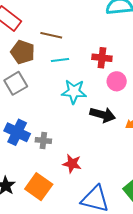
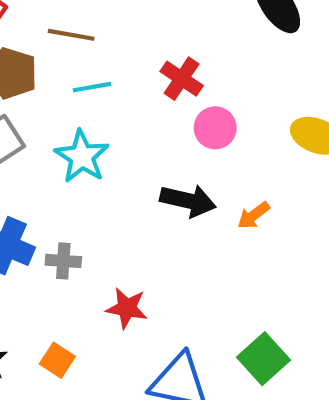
red cross: (102, 58) -> (182, 79), turned 30
cyan star: (74, 92) -> (82, 156), moved, turned 30
orange square: (39, 187) -> (57, 360), size x0.6

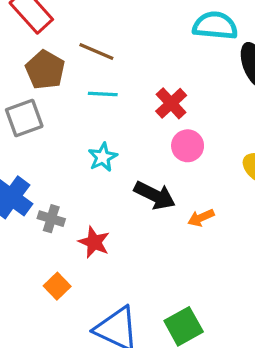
cyan star: (82, 156) -> (103, 157), moved, size x0.7
red star: (127, 308) -> (94, 242), moved
orange square: (57, 360) -> (57, 286), moved

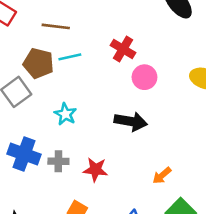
brown pentagon: (45, 70) -> (38, 63), moved
cyan star: (103, 157) -> (65, 114), moved
orange arrow: (201, 218) -> (162, 176), moved

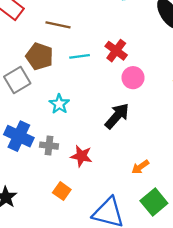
cyan line: (70, 57) -> (80, 56), moved
black arrow: (131, 121) -> (117, 116), turned -64

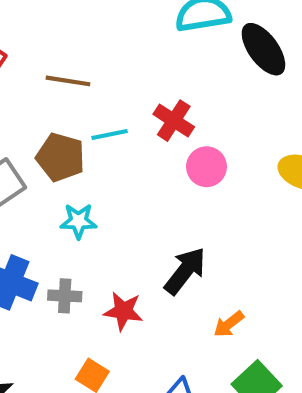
brown pentagon: (39, 56) -> (61, 157), moved
cyan star: (59, 104) -> (78, 221), turned -30
black arrow: (117, 116) -> (185, 271), moved

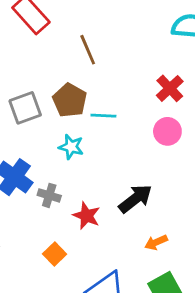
brown line: (68, 81) -> (88, 50), turned 44
red cross: (174, 121) -> (170, 88), moved
cyan line: (110, 134) -> (103, 116), moved

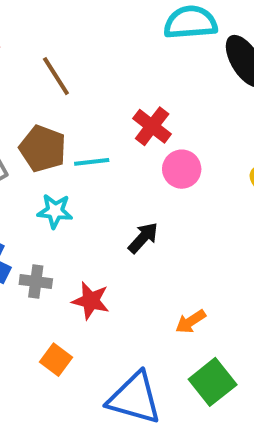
red cross: (170, 88) -> (152, 126), moved
black arrow: (135, 199) -> (143, 238), moved, size x0.7

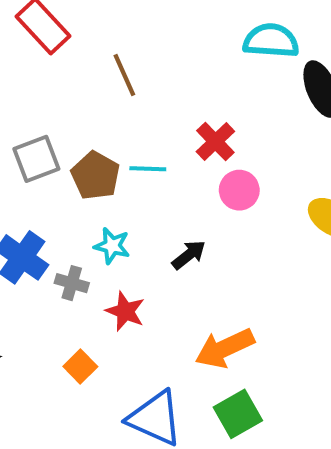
brown pentagon: (43, 149) -> (95, 176), moved
cyan star: (55, 211) -> (112, 246), moved
orange arrow: (191, 322) -> (225, 348), size x1.8

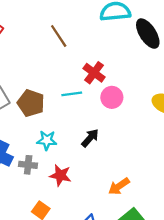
brown line: (124, 75) -> (59, 36), moved
cyan line: (148, 169) -> (72, 94), moved
orange arrow: (225, 348) -> (119, 186), size x0.7

